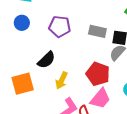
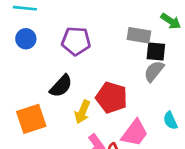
gray rectangle: (97, 31) -> (139, 35), moved
red pentagon: (98, 74) -> (112, 98), moved

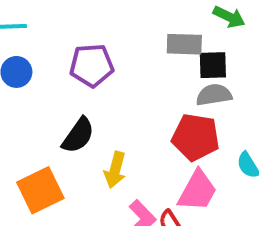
gray semicircle: (154, 71) -> (214, 95), turned 50
red pentagon: (112, 98) -> (196, 137), moved

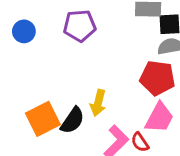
black semicircle: (78, 135) -> (72, 120), moved

